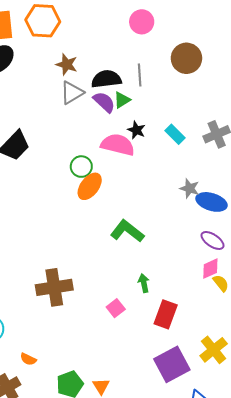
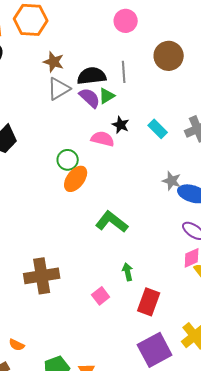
pink semicircle: (118, 145) -> (103, 139), size x0.7

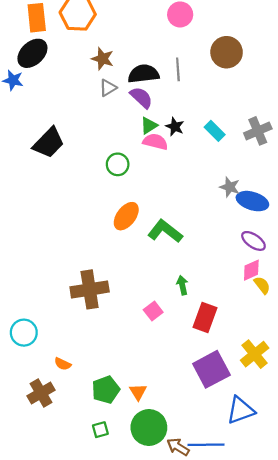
gray triangle: (59, 89) -> (108, 88), size x0.7
green triangle: (107, 96) -> (149, 126), moved
orange ellipse: (76, 179) -> (126, 216), moved

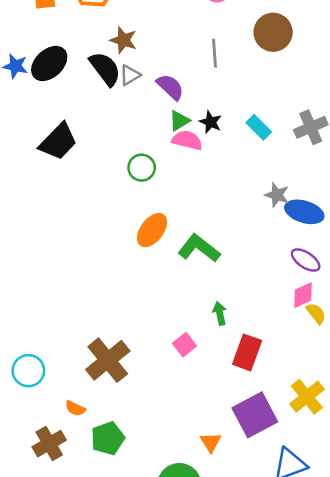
black ellipse: (32, 53) -> (49, 63), moved
black semicircle: (143, 74) -> (105, 69), moved, turned 60
brown cross: (90, 289) -> (108, 360), moved, turned -30
green pentagon: (106, 390) -> (108, 438), moved
orange triangle: (138, 392) -> (211, 442), moved

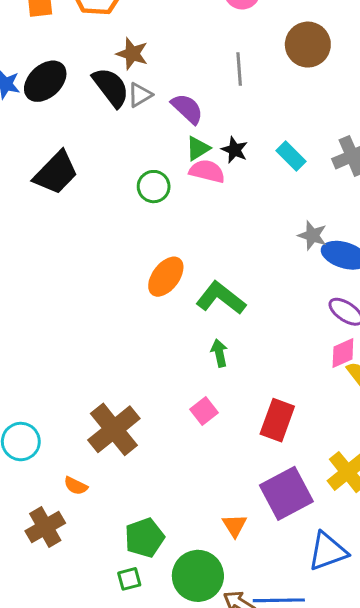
green circle: (142, 168) -> (154, 187), moved
green arrow: (220, 313) -> (219, 353), moved
green pentagon: (108, 438) -> (144, 538), moved

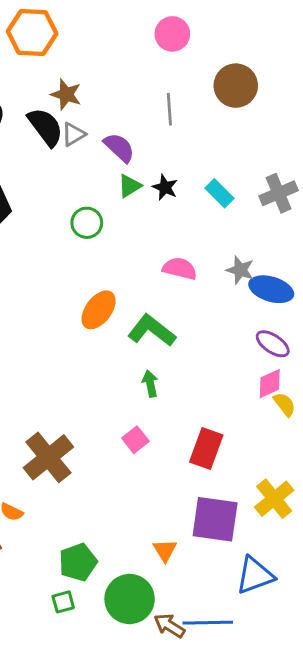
pink semicircle: (207, 171) -> (180, 269), moved
purple square: (286, 493) -> (215, 519), turned 36

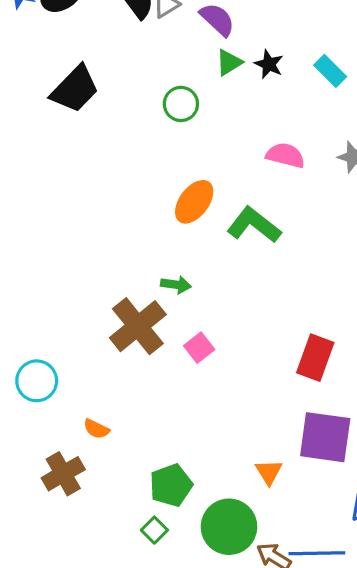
green arrow: (150, 384) -> (176, 285), moved, turned 110
pink square: (135, 440) -> (199, 348), moved
brown cross: (48, 457) -> (138, 326), moved
green square: (63, 602) -> (154, 530), turned -30

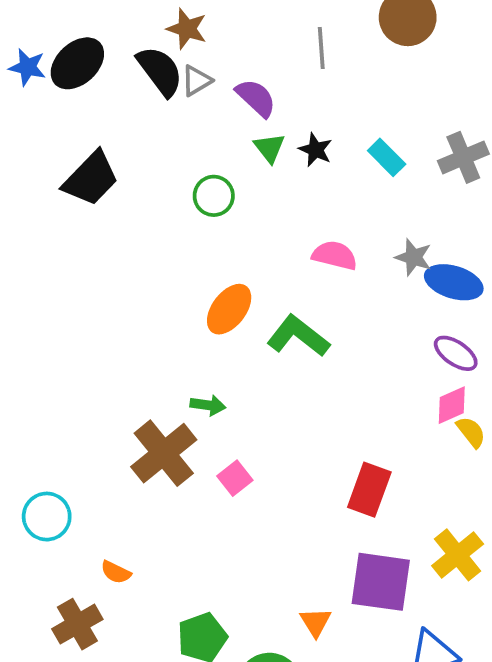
green triangle: (229, 63) -> (269, 148), turned -36

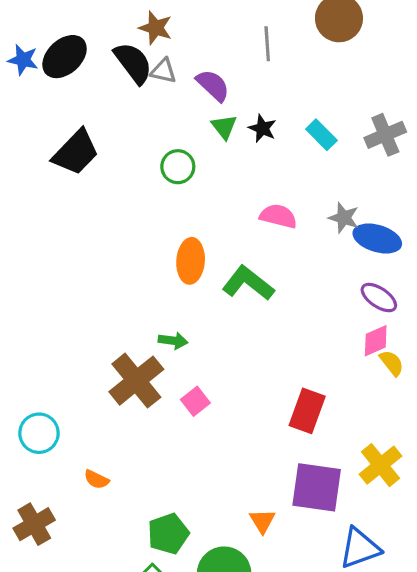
gray triangle: (196, 81) -> (163, 71), turned 44
orange ellipse: (229, 309) -> (191, 261), turned -33
brown cross: (77, 624) -> (34, 524), moved

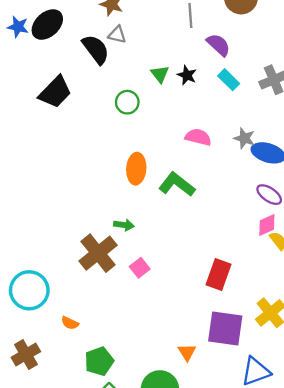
black semicircle: (133, 63) -> (96, 49), moved
purple semicircle: (213, 85) -> (218, 45), moved
cyan circle: (39, 433) -> (29, 290), size x1.4
green pentagon: (168, 534) -> (99, 361), moved

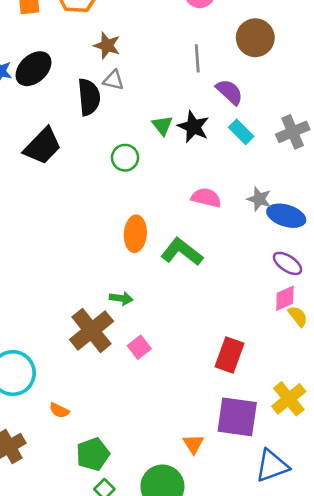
black semicircle: (96, 49) -> (89, 97), turned 32
black star: (187, 75) -> (193, 127), size x1.4

